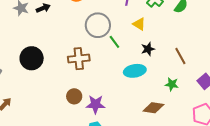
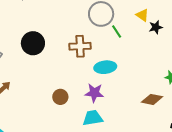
black star: (148, 49) -> (156, 27), moved
cyan ellipse: (135, 71) -> (105, 67), moved
brown circle: (74, 96) -> (60, 97), moved

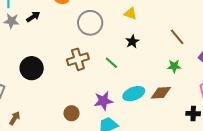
black star: (156, 27) -> (132, 41), moved
green line: (117, 31) -> (111, 63), moved
cyan ellipse: (105, 67) -> (134, 94), moved

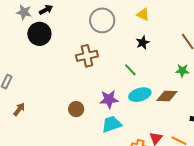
green line: (111, 63) -> (130, 70), moved
black circle: (32, 68) -> (39, 34), moved

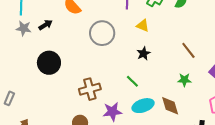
black circle: (39, 34) -> (49, 63), moved
brown cross: (87, 56) -> (90, 89), moved
brown diamond: (167, 96) -> (170, 106), turned 75

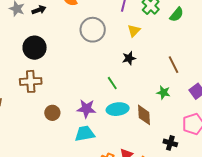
yellow triangle: (143, 25) -> (134, 31), turned 40
brown cross: (90, 89) -> (31, 81), moved

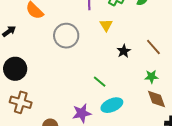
black star: (129, 58) -> (124, 51), moved
brown cross: (31, 81) -> (21, 102), turned 35
brown diamond: (144, 115) -> (156, 99), moved

